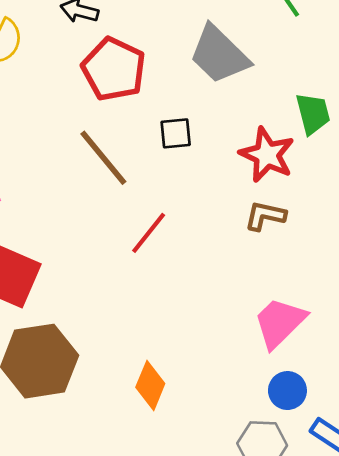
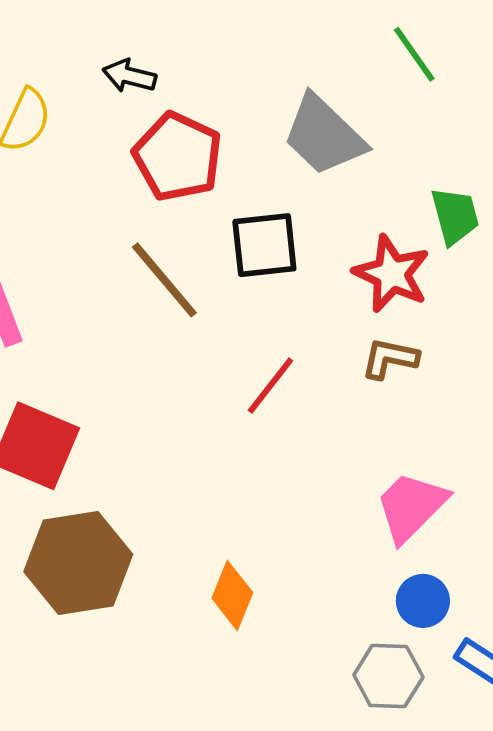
black square: (176, 133) -> (264, 245), size x1.5
red line: (149, 233) -> (270, 386), moved

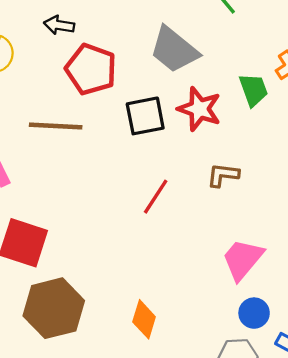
red star: (392, 274) -> (199, 109), moved
brown line: (164, 280) -> (56, 126), moved, turned -42

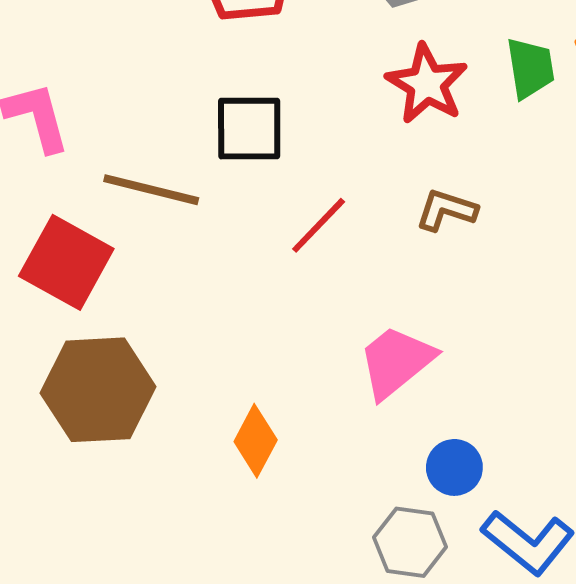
black square: (145, 116) -> (249, 129), moved
brown line: (56, 126) -> (151, 190), moved
pink trapezoid: (243, 259) -> (396, 362), moved

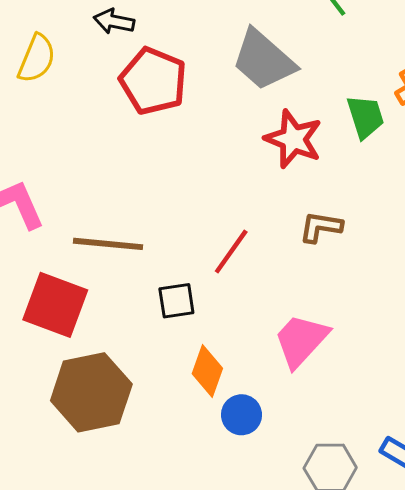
black square: (249, 129) -> (176, 301), moved, size x0.7
orange diamond: (256, 441) -> (207, 371), moved
blue circle: (454, 467) -> (242, 415), moved

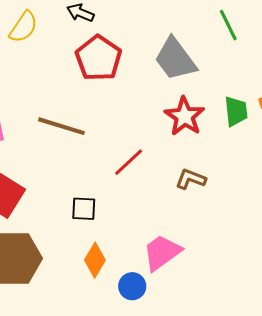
brown line: (108, 244) -> (61, 126), moved
red line: (231, 251) -> (129, 162), moved
blue circle: (242, 415) -> (132, 286), moved

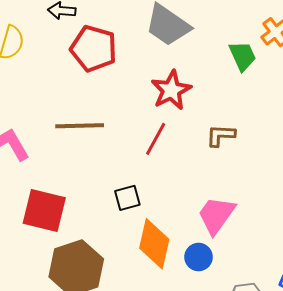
red star: (184, 116) -> (171, 90), moved, turned 30
orange diamond: (95, 260) -> (154, 244), size x1.4

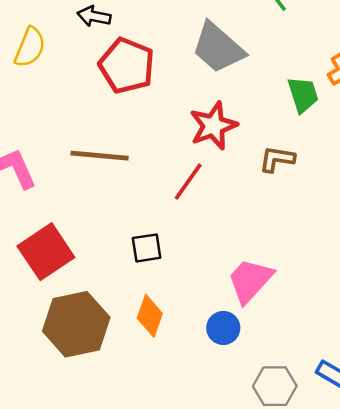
brown L-shape: (221, 135) -> (277, 159), moved
red square: (44, 210) -> (46, 252), turned 36
orange diamond: (154, 244) -> (150, 316), moved, size x0.7

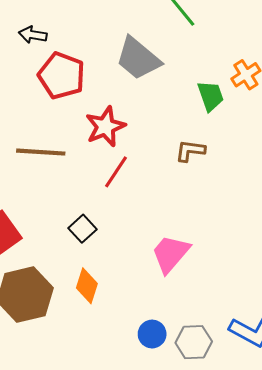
red star: (213, 126) -> (105, 127), moved
black square: (147, 248) -> (83, 229), turned -32
blue circle: (223, 328) -> (152, 334), moved

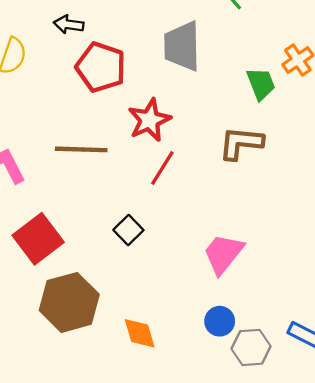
gray trapezoid: (138, 58) -> (182, 46), turned 51
brown L-shape: (190, 151) -> (241, 143), size x1.4
orange diamond: (87, 286) -> (140, 333), moved, turned -32
blue circle: (152, 334) -> (220, 321), moved

